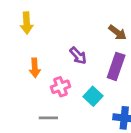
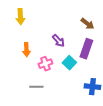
cyan square: (93, 96) -> (69, 63), moved

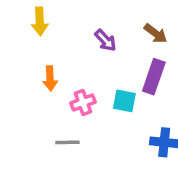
purple arrow: (58, 41) -> (105, 40), moved
cyan square: (69, 63) -> (124, 101), turned -32

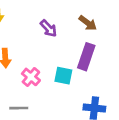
pink cross: (83, 103) -> (31, 77), turned -30

